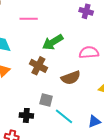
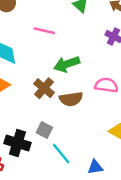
brown semicircle: (71, 78) -> (71, 99), moved
black cross: (26, 115) -> (17, 143), size x1.5

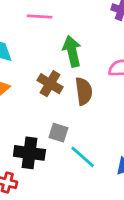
green arrow: (67, 64) -> (72, 51), turned 105
brown semicircle: (71, 99) -> (84, 91), turned -80

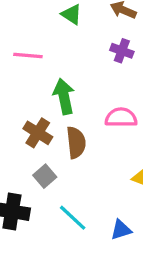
gray square: (58, 133) -> (45, 176), moved, turned 30

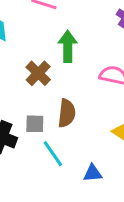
brown semicircle: (76, 143) -> (67, 113), moved
gray square: (45, 176) -> (35, 124), moved, turned 30

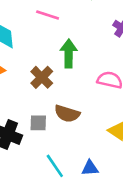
brown semicircle: (67, 113) -> (67, 114), turned 100
cyan line: (53, 154) -> (55, 166), moved

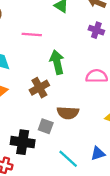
brown cross: (42, 77) -> (39, 88), turned 30
gray square: (38, 123) -> (46, 126), turned 32

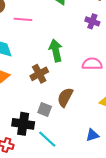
pink line: (32, 35) -> (23, 19), moved
brown semicircle: (68, 113) -> (65, 97), turned 114
cyan line: (68, 159) -> (47, 139), moved

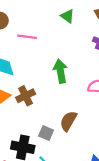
brown cross: (39, 74) -> (26, 96), moved

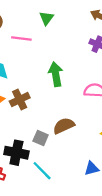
green triangle: (67, 16) -> (46, 18), moved, turned 32
brown semicircle: (68, 121) -> (64, 126), turned 35

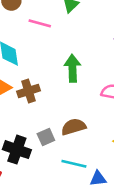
gray square: (41, 138) -> (46, 137), turned 35
cyan line: (42, 171) -> (74, 164), moved, turned -40

